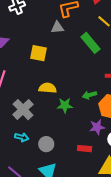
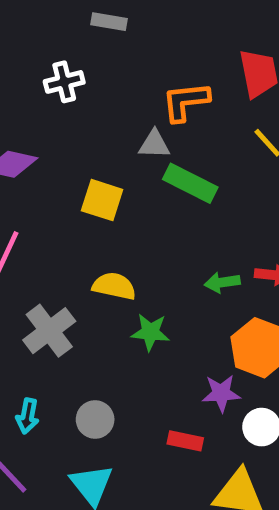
green rectangle: (91, 43) -> (190, 183), moved, turned -30
green arrow: (89, 95) -> (222, 282), moved
cyan arrow: (22, 137) -> (27, 416), moved, turned 80

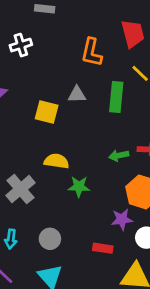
orange L-shape: (186, 102) -> (92, 52), turned -68
gray triangle: (154, 144) -> (77, 95), moved
green rectangle: (190, 183) -> (116, 97), moved, turned 72

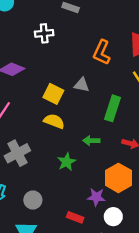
green rectangle: (116, 97) -> (113, 108), moved
green arrow: (119, 155) -> (91, 141), moved
yellow semicircle: (56, 161) -> (54, 121), moved
green star: (79, 187) -> (67, 162), turned 30

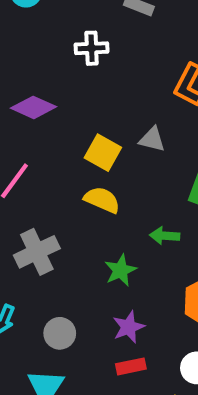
purple star: (96, 197) -> (129, 327), moved, turned -30
red rectangle: (75, 217) -> (131, 366), turned -35

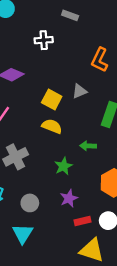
gray triangle: (152, 139) -> (80, 91), turned -35
red rectangle: (131, 366) -> (82, 221), moved

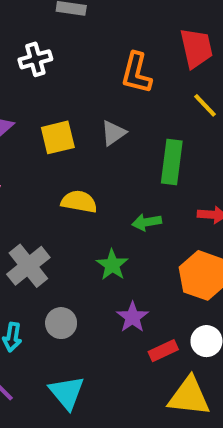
yellow square: (52, 99) -> (58, 137), moved, turned -30
gray circle: (30, 203) -> (61, 323), moved

